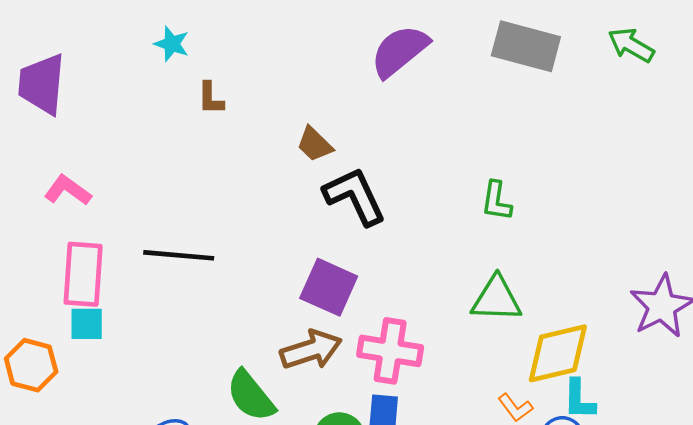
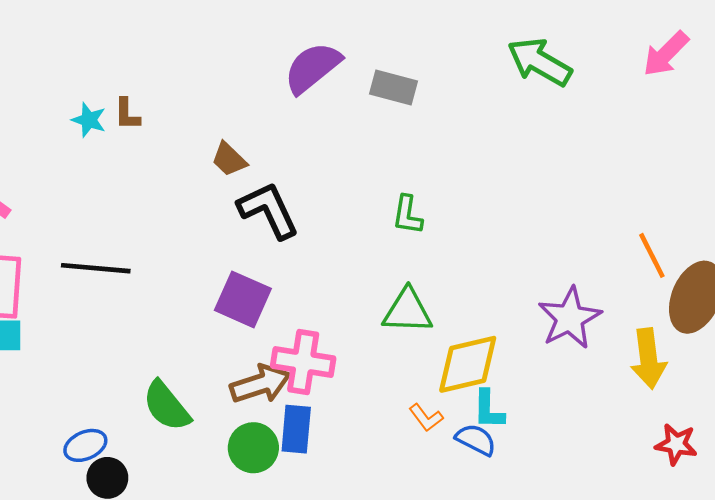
cyan star: (172, 44) -> (89, 120), moved
green arrow: (631, 45) -> (540, 62), size x1.4
gray rectangle: (526, 46) -> (394, 87), moved, size x0.7
brown arrow: (311, 350) -> (260, 384), moved

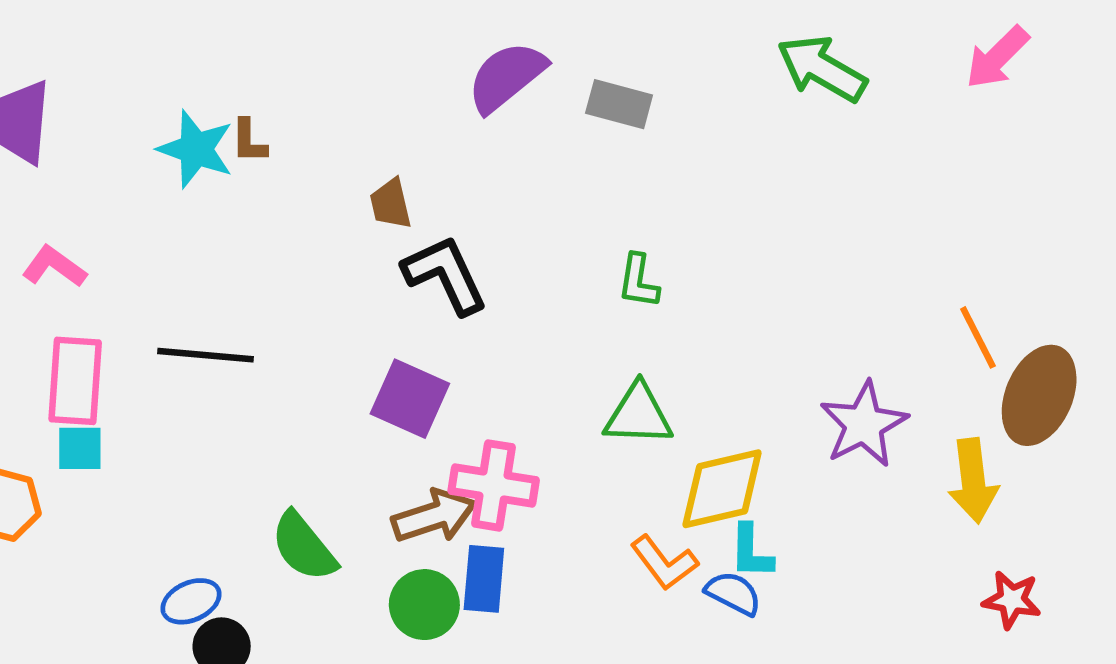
cyan star: (89, 120) -> (196, 149), size x1.6
brown trapezoid: (229, 159) -> (391, 204), turned 33
orange L-shape: (426, 418) -> (664, 563), size x1.4

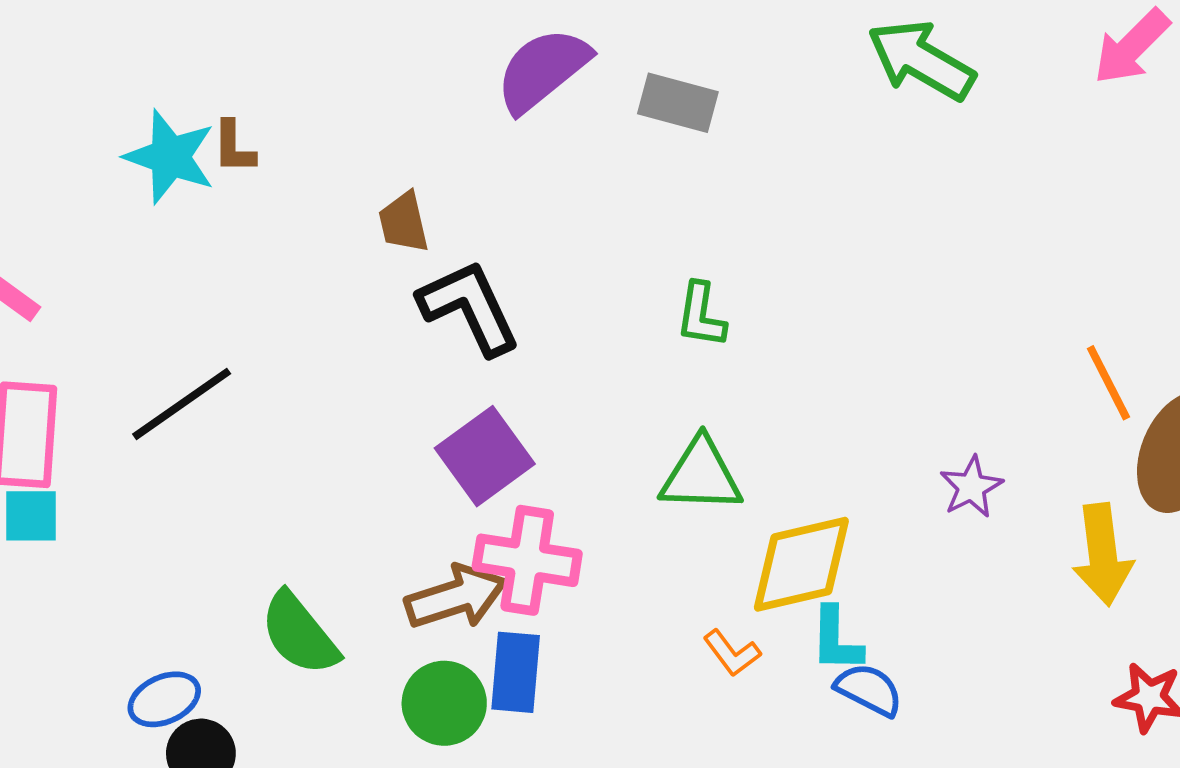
black line: (205, 355) -> (182, 404), turned -40
purple square: (410, 399) -> (485, 456), moved, turned 30
purple star: (864, 424) -> (971, 487), size x0.6
orange L-shape: (664, 563) -> (732, 653), size x0.7
blue semicircle: (733, 593) -> (869, 690), moved

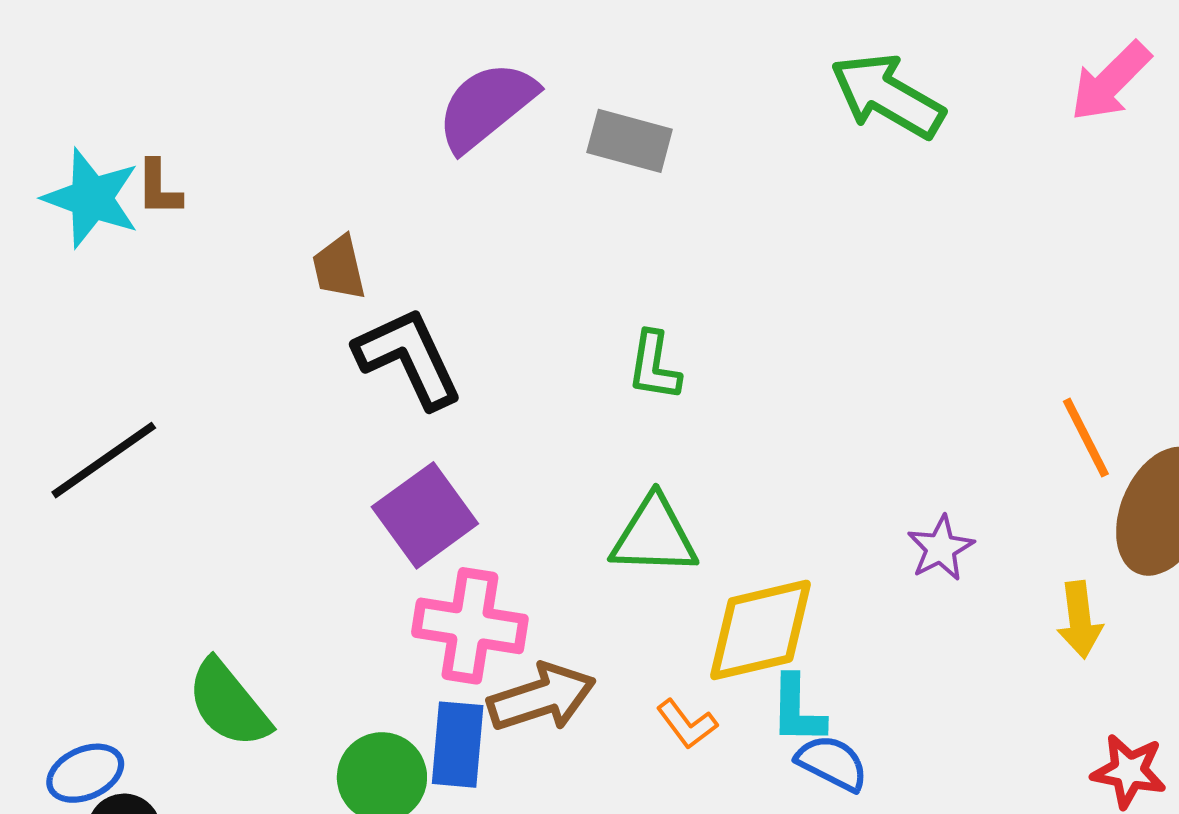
yellow arrow: (1103, 555) -> (1080, 620), size x0.7
brown arrow: (456, 597) -> (542, 697), moved

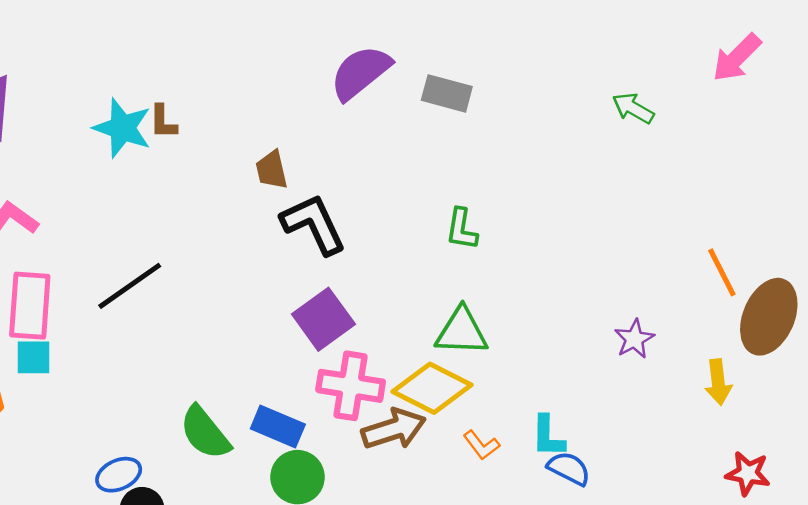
green arrow: (887, 96) -> (633, 108), moved, size x0.6
yellow diamond: (761, 630) -> (432, 388), moved, turned 40
blue rectangle: (458, 745) -> (278, 427), moved, turned -72

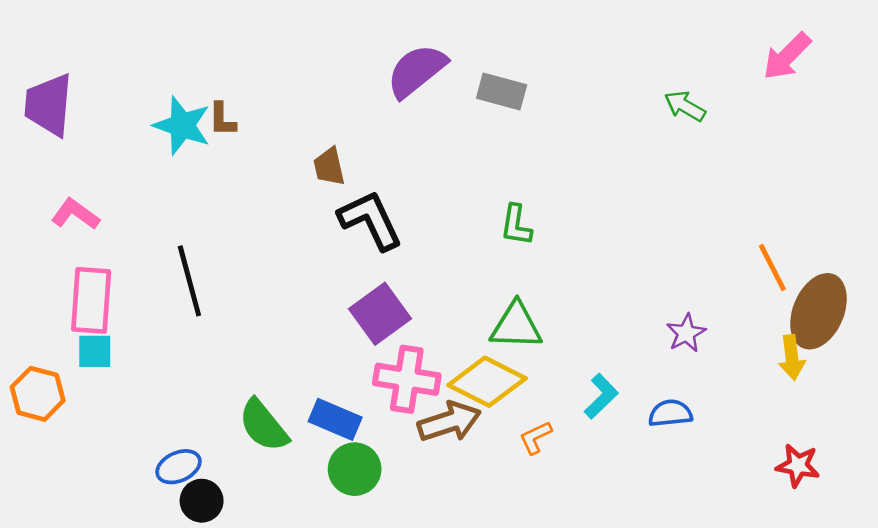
black line: (130, 286) -> (189, 281), turned -70
yellow arrow: (718, 382) -> (792, 357), moved
cyan L-shape: (548, 436) -> (601, 396), moved, turned -135
orange L-shape: (481, 445) -> (536, 438), turned 102
blue semicircle: (569, 468) -> (670, 413), moved, turned -33

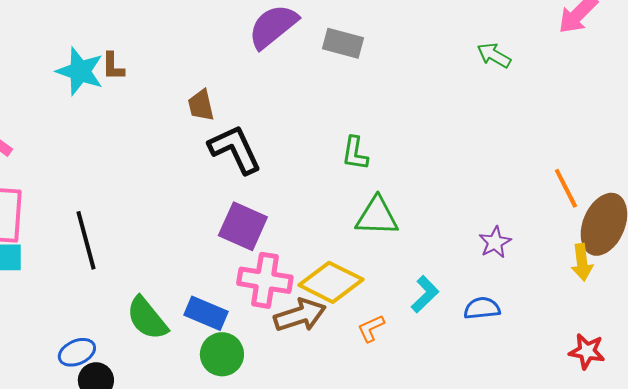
black line: (189, 281) -> (86, 240), moved
purple square: (380, 314) -> (243, 226), turned -30
green triangle: (516, 326) -> (377, 216), moved

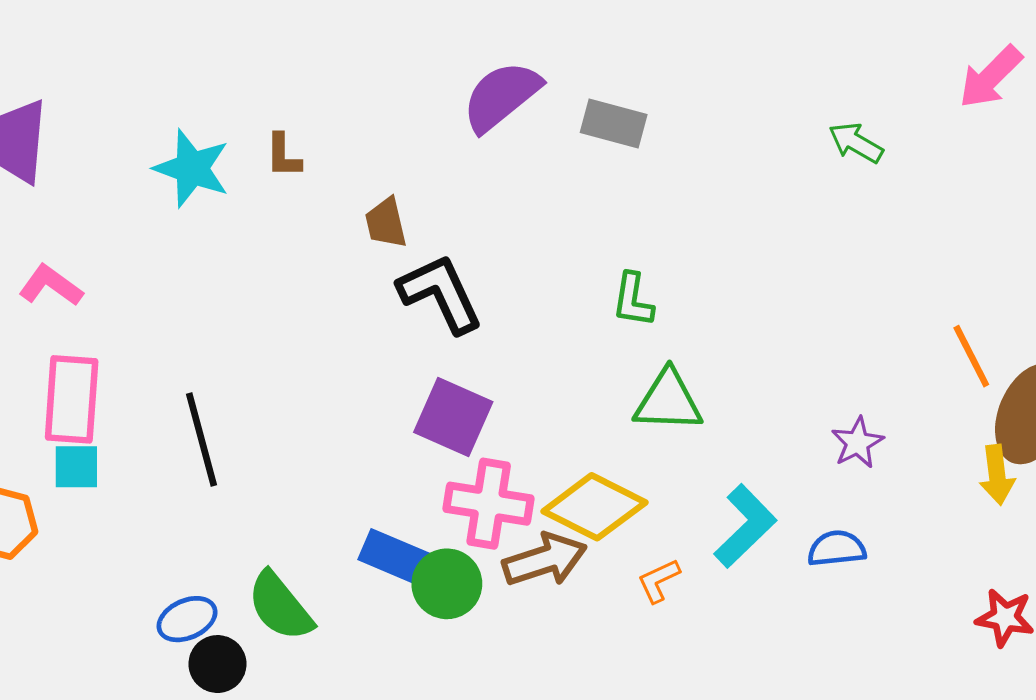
brown L-shape: (113, 66) -> (283, 156), moved
cyan L-shape: (425, 294) -> (745, 526), size x1.4
green semicircle: (147, 318) -> (280, 606), moved
green circle: (222, 354) -> (447, 584), moved

